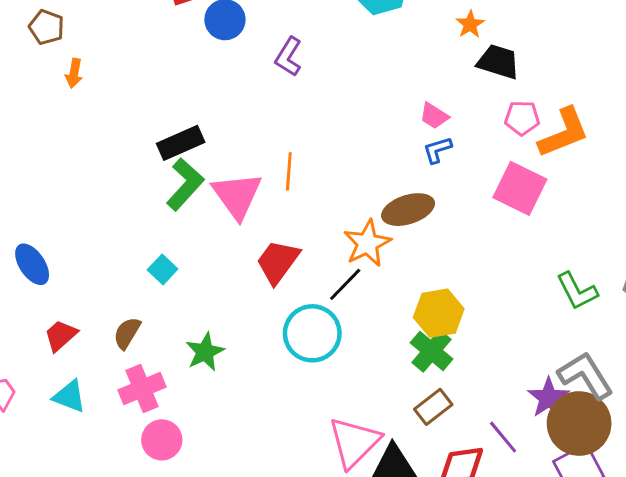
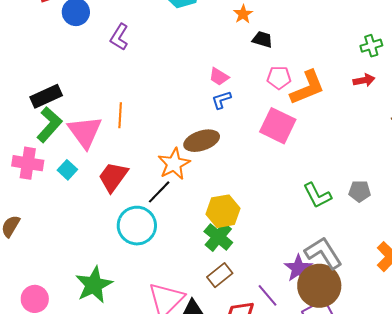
black trapezoid: (498, 62) -> (262, 39), size x0.7
cyan square: (163, 269) -> (67, 170), moved
green star: (205, 352) -> (94, 285), moved, size x1.4
pink cross: (142, 388) -> (28, 163), moved, turned 32

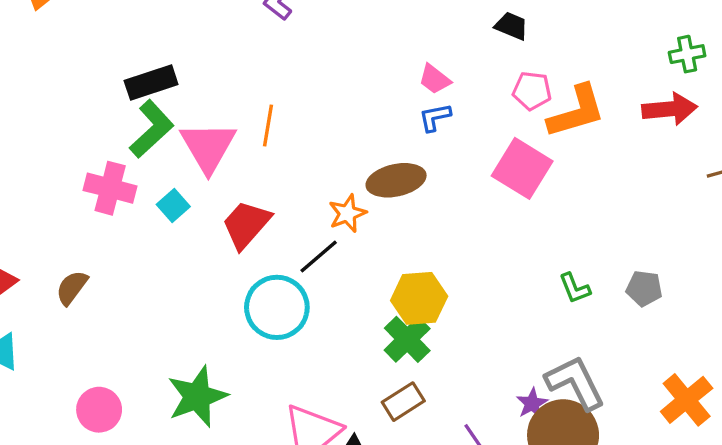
red arrow: (364, 80) -> (670, 109), size x1.5
orange star: (174, 164) -> (347, 213), size x0.7
green L-shape: (317, 195) -> (575, 288), size x0.7
purple star: (298, 268) -> (532, 403), size x0.7

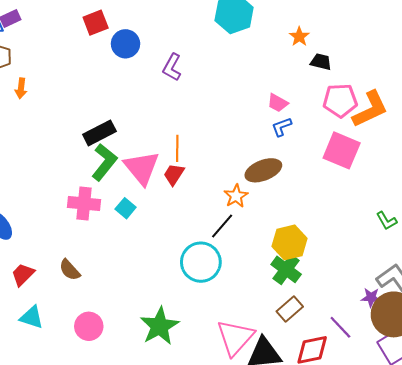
pink pentagon: (532, 91) -> (340, 101), size x1.4
red trapezoid: (246, 224) -> (174, 174), moved, size x0.7
brown semicircle: (72, 288) -> (70, 270), turned -70
purple star: (532, 403) -> (371, 297), turned -30
pink circle: (99, 410) -> (89, 326), moved

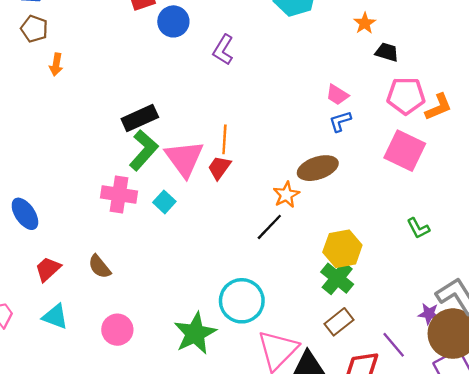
orange L-shape: (370, 109) -> (438, 107), size x0.7
green L-shape: (387, 221) -> (418, 228), moved
cyan circle: (201, 262) -> (242, 301), moved

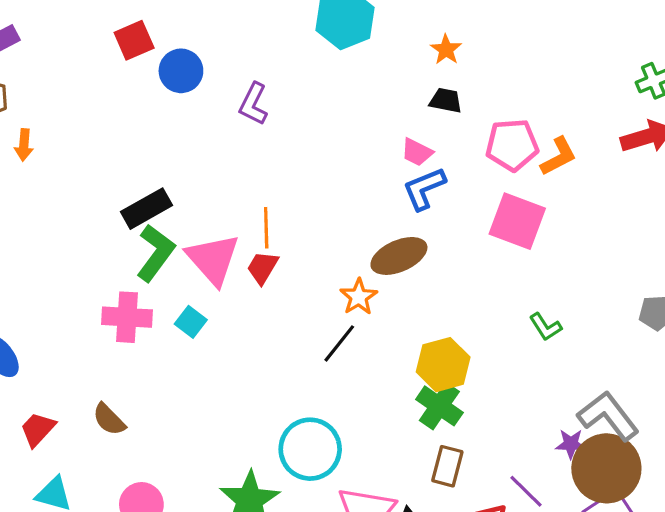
black trapezoid: (387, 52) -> (446, 100), moved
blue L-shape: (340, 121) -> (424, 189), size x1.4
brown rectangle: (339, 322) -> (447, 466), turned -32

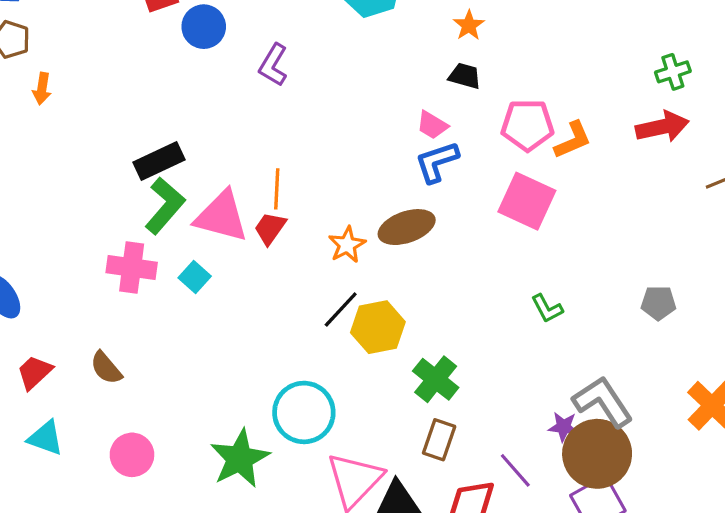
pink triangle: (213, 259) -> (221, 216), turned -38
orange star: (359, 297) -> (347, 245), moved
yellow hexagon: (443, 365) -> (378, 327), moved

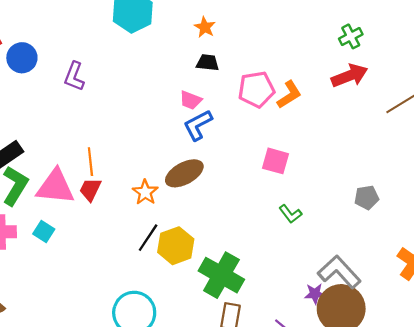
pink square: (527, 201) -> (276, 161), moved, size x0.7
green cross: (436, 379) -> (221, 275), size x1.4

